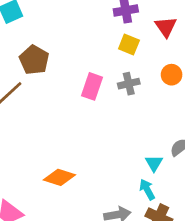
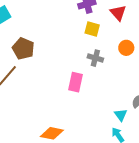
gray cross: (129, 84) -> (95, 58), turned 35
pink rectangle: (92, 86) -> (76, 82), moved

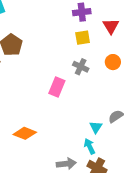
yellow square: (92, 29) -> (83, 38), turned -35

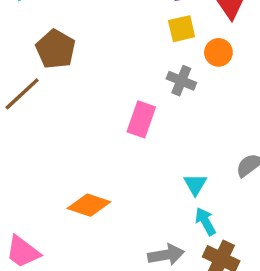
orange circle: (113, 62) -> (218, 52), moved
cyan triangle: (96, 127) -> (195, 184), moved

